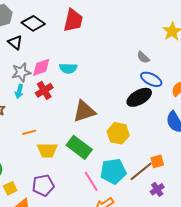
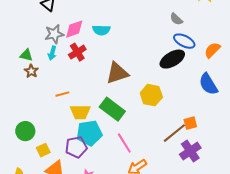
cyan pentagon: (113, 171) -> (89, 133), moved
purple cross: (157, 189) -> (190, 151), size x1.5

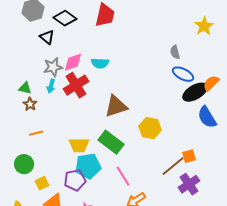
gray semicircle: (176, 19) -> (175, 52), turned 32
red cross: (77, 52) -> (76, 85), size x1.4
black ellipse: (172, 59) -> (195, 92), moved
orange line: (62, 94) -> (36, 133), moved

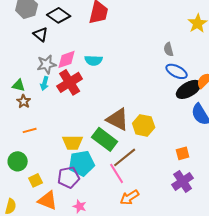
brown triangle: (116, 106) -> (118, 119), moved, turned 45
brown line: (173, 166) -> (125, 157), moved

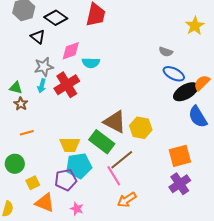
gray semicircle: (169, 49) -> (166, 52), turned -56
pink diamond: (67, 59) -> (71, 51), moved
orange square: (183, 153) -> (180, 156), size x1.6

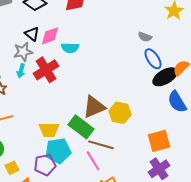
black triangle: (38, 37) -> (32, 34), moved
blue ellipse: (174, 74) -> (153, 59), turned 30
brown triangle: (115, 122) -> (94, 107), turned -50
brown line: (122, 160) -> (101, 145), turned 55

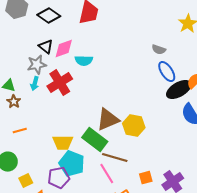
orange square: (159, 141) -> (146, 178), moved, size x0.6
cyan pentagon: (58, 151) -> (72, 164), turned 30

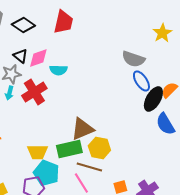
gray semicircle: (159, 50) -> (133, 59), size x1.6
black ellipse: (179, 90) -> (153, 99), turned -30
yellow hexagon: (134, 126) -> (99, 148), moved
green rectangle: (95, 140) -> (69, 149), turned -50

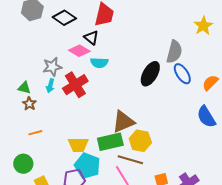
black triangle: (20, 56) -> (91, 38), moved
pink diamond: (38, 58) -> (79, 51), turned 50
gray semicircle: (133, 59) -> (174, 52), turned -95
black ellipse: (153, 99) -> (150, 74), moved

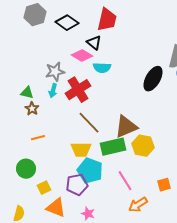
brown line: (130, 160) -> (89, 123), moved, turned 30

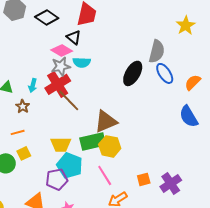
gray star: (55, 72) -> (61, 66), moved
brown star: (32, 109) -> (23, 106), moved
brown line: (89, 123) -> (69, 100), moved
yellow hexagon: (143, 146) -> (110, 146), moved
yellow square: (44, 188) -> (24, 153), moved

